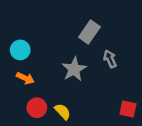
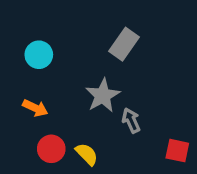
cyan circle: (20, 50) -> (39, 55), moved
gray arrow: (110, 59) -> (131, 120), moved

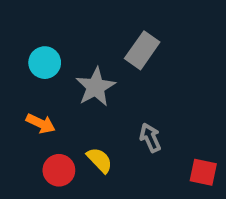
gray star: (103, 96) -> (95, 87), moved
yellow semicircle: (87, 154) -> (100, 160), moved

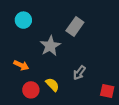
cyan circle: (45, 63) -> (23, 20), moved
gray arrow: (150, 138) -> (79, 73), turned -120

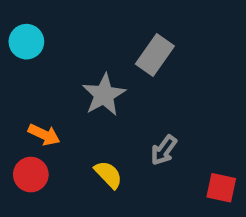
cyan circle: (23, 20) -> (26, 42), moved
red circle: (31, 90) -> (31, 175), moved

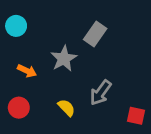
orange arrow: (44, 135) -> (27, 71), moved
gray arrow: (164, 150) -> (101, 93), size x1.4

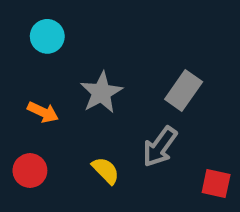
cyan circle: (16, 26) -> (47, 36), moved
gray rectangle: (95, 34) -> (184, 90), moved

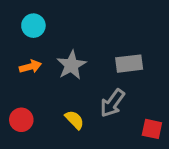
gray rectangle: (184, 90) -> (129, 64), turned 48
orange arrow: (43, 112) -> (30, 67), moved, turned -40

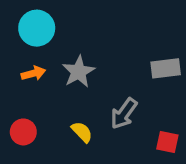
cyan circle: (33, 26) -> (37, 28), size x1.4
gray rectangle: (129, 64) -> (166, 68), moved

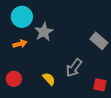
gray rectangle: (166, 68) -> (99, 41), turned 48
gray star: (79, 72) -> (44, 32), moved

